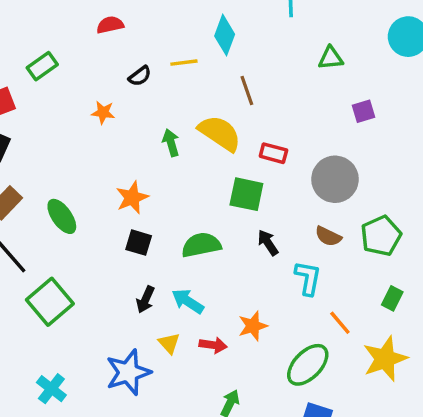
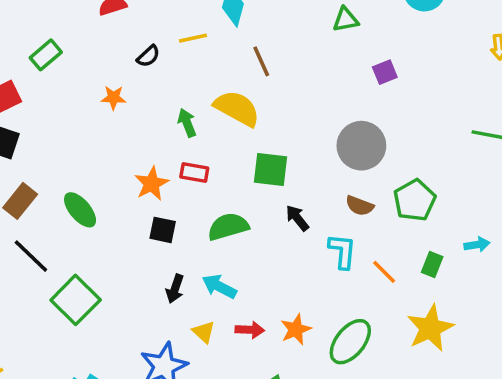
red rectangle: (273, 153) -> (194, 173), moved
orange line: (340, 323) -> (384, 272), moved
orange star: (253, 326) -> (296, 329), moved

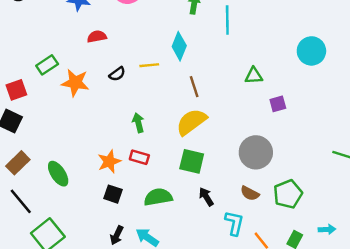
green triangle: (346, 20) -> (254, 76), moved
orange star: (113, 98) -> (75, 83), moved, size x1.6
yellow semicircle: (237, 108) -> (191, 122), moved, turned -72

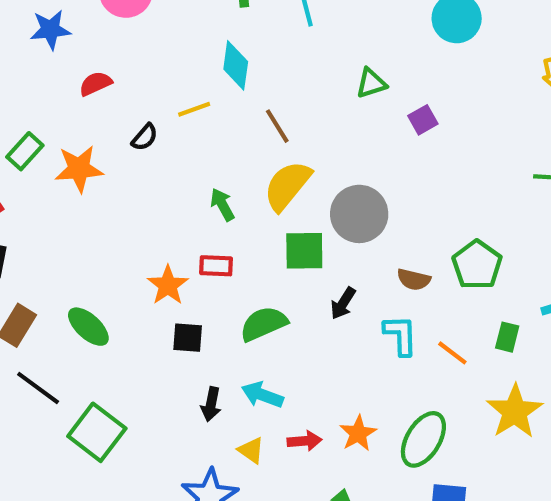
green arrow: (138, 123) -> (222, 205), moved
gray circle: (256, 152) -> (359, 214), moved
black arrow: (206, 197) -> (343, 303), turned -102

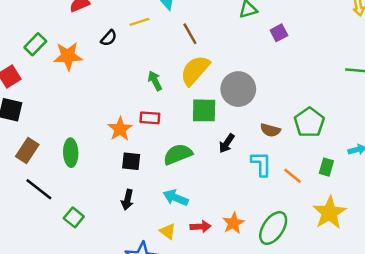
green ellipse: (88, 327) -> (71, 153), turned 44
black arrow: (211, 404) -> (127, 200), moved
green square: (97, 432) -> (74, 217), size x0.6

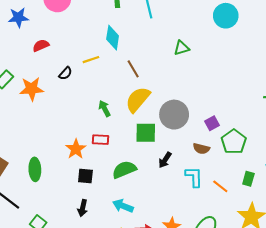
purple square: (279, 33) -> (212, 123), moved

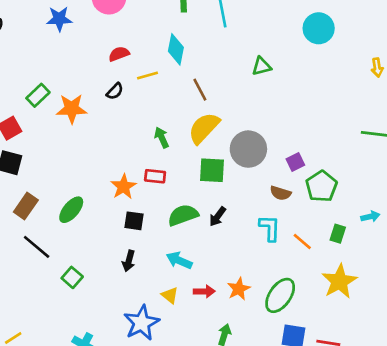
red semicircle: (41, 45) -> (119, 54), moved
black arrow: (165, 160) -> (218, 217), moved
green ellipse: (35, 169) -> (71, 210), turned 40

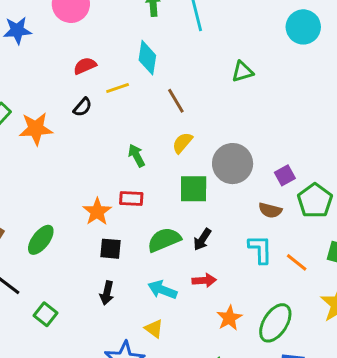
yellow semicircle: (204, 128) -> (182, 143), size x0.6
red arrow: (204, 291) -> (204, 280), moved

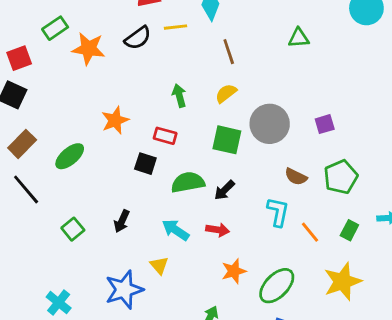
black semicircle: (82, 107) -> (138, 38), size x1.4
purple square: (285, 175) -> (325, 124), moved
orange star: (97, 212) -> (115, 120), moved
black square: (111, 249) -> (145, 164), moved
green square: (46, 314) -> (73, 229), moved

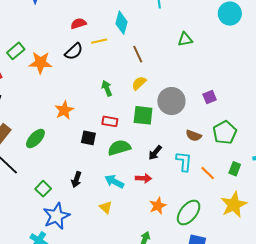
red rectangle: (165, 136) -> (110, 121), moved
black arrow: (224, 190) -> (155, 153), moved
blue star: (124, 290) -> (56, 216), moved

